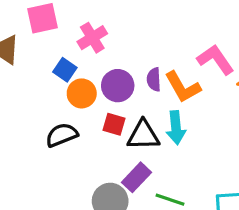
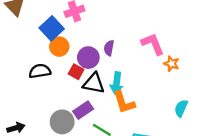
blue square: (65, 70) -> (52, 28), size x1.5
purple circle: (118, 86) -> (88, 58), moved
orange L-shape: (183, 87) -> (124, 102), moved

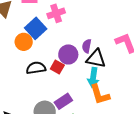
orange circle: (59, 47) -> (24, 42), moved
black semicircle: (40, 71) -> (36, 68), moved
black triangle: (94, 83) -> (96, 59), moved

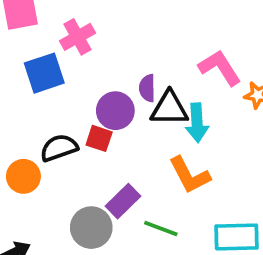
blue square: (36, 28) -> (44, 73), turned 35
orange circle: (24, 42) -> (23, 176), moved
cyan arrow: (93, 77) -> (197, 123), moved

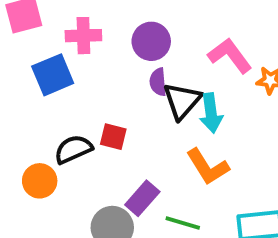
pink cross: (77, 37) -> (83, 36), turned 32
black triangle: (169, 108) -> (182, 101), turned -45
purple circle: (115, 111) -> (151, 41), moved

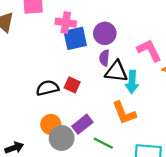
blue square: (53, 75) -> (75, 38), moved
black triangle: (182, 101) -> (116, 72), turned 45
orange circle: (40, 181) -> (51, 124), moved

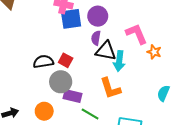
orange circle: (51, 124) -> (44, 111), moved
purple rectangle: (82, 124) -> (72, 96), turned 48
gray circle: (62, 138) -> (61, 82), moved

